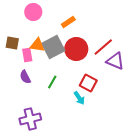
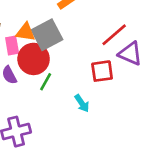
red circle: (76, 49) -> (34, 59), moved
red square: (88, 83) -> (102, 71), moved, turned -36

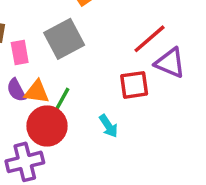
orange triangle: (25, 32) -> (37, 92), moved
red circle: (34, 59) -> (47, 126), moved

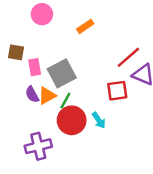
gray square: (64, 39) -> (62, 73), moved
orange triangle: (37, 92) -> (47, 96), turned -36
red circle: (47, 126) -> (72, 120), moved

